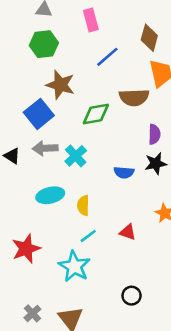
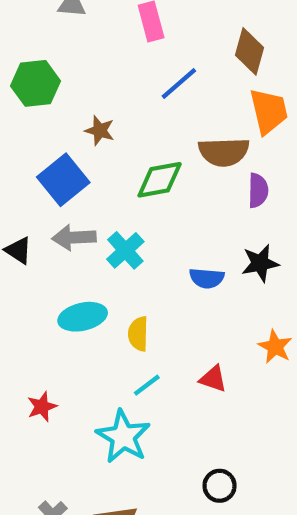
green hexagon: (44, 44) -> (35, 83), moved
brown star: (60, 85) -> (100, 131), size x0.6
purple semicircle: (154, 134) -> (258, 190), moved
red star: (26, 249) -> (42, 407), size x0.6

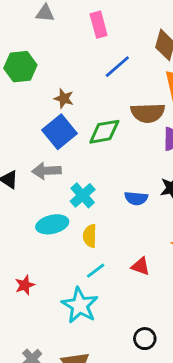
blue square: (63, 180) -> (59, 132), moved
cyan cross: (125, 250) -> (83, 195), moved

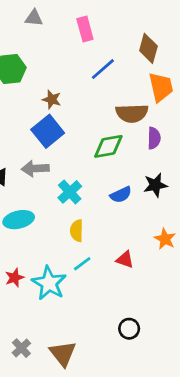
green diamond: (104, 132) -> (108, 146), moved
blue semicircle: (136, 198) -> (121, 195), turned -30
cyan ellipse: (52, 224) -> (19, 220), moved
cyan star: (80, 305) -> (49, 283), moved

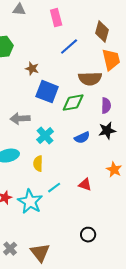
blue square: (48, 131) -> (47, 92), moved, turned -30
purple semicircle: (154, 138) -> (106, 106), moved
yellow semicircle: (77, 231) -> (38, 164), moved

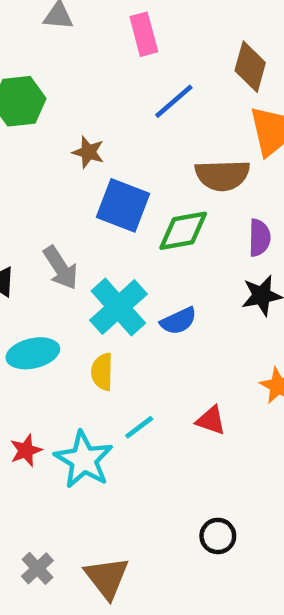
gray arrow: (20, 119) -> (61, 268), turned -120
cyan cross: (45, 136) -> (118, 307), size x1.4
blue semicircle: (82, 138) -> (179, 321), moved

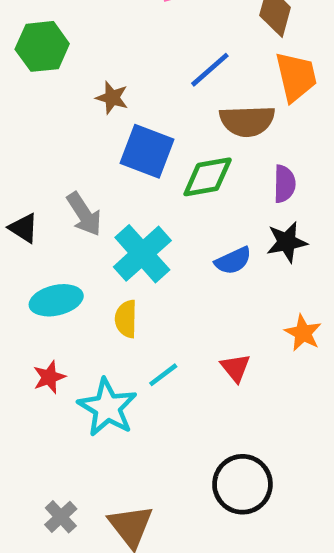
blue line: (174, 101) -> (210, 70), moved
blue semicircle: (179, 321) -> (233, 261), moved
red triangle: (211, 420) -> (235, 368), turned 32
red star: (26, 450) -> (49, 377), moved
black circle: (218, 536) -> (242, 484), size x1.6

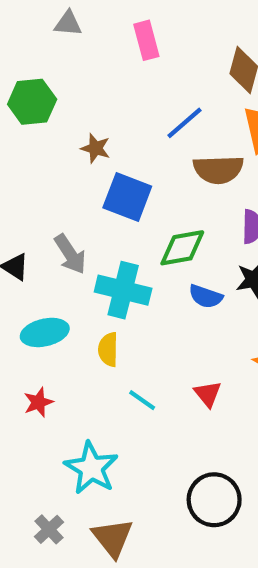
green diamond: (208, 177) -> (182, 248), moved
cyan cross: (142, 254) -> (123, 290), turned -34
blue semicircle: (233, 261) -> (206, 296), turned 44
cyan line: (163, 375) -> (142, 400), turned 72
cyan star: (107, 407) -> (91, 468), moved

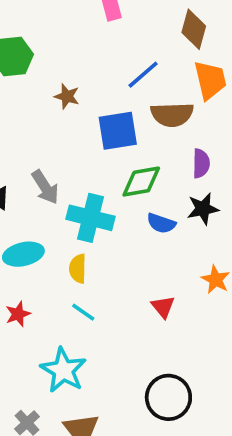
blue square: (127, 197) -> (118, 131), moved, turned -30
cyan line: (142, 400) -> (83, 312), moved

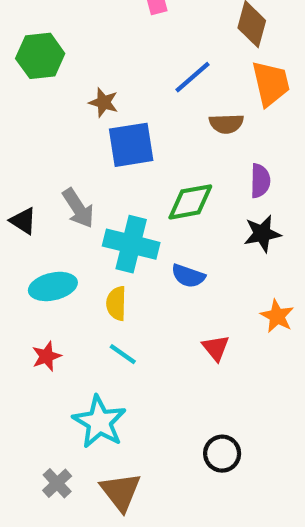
brown semicircle: (172, 114) -> (226, 124), size x0.7
blue square: (118, 131) -> (131, 145), moved
blue semicircle: (161, 223) -> (188, 276), moved
black circle: (168, 397) -> (222, 454), size x0.7

